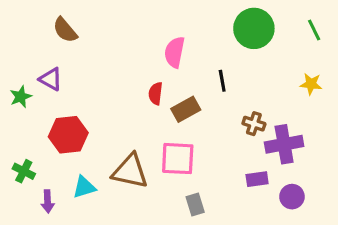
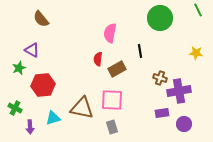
green line: (314, 30) -> (198, 10), moved
green star: (21, 97) -> (19, 68), moved
gray rectangle: (195, 205) -> (112, 127), moved

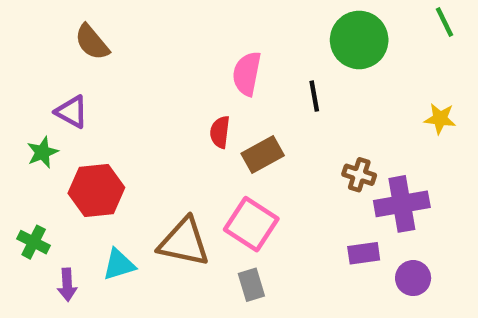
black line: (140, 51) -> (314, 96), moved
pink square: (112, 100) -> (251, 224), turned 30

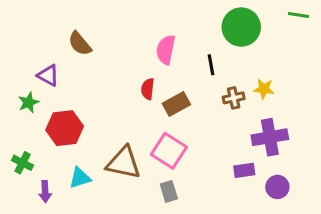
green line: (444, 22) -> (299, 15), turned -55
brown semicircle: (92, 42) -> (80, 44), moved
yellow star: (440, 119) -> (264, 89), moved
brown cross: (359, 175) -> (234, 98), moved, turned -30

